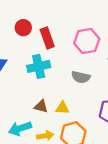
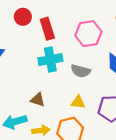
cyan cross: (39, 66) -> (50, 60), moved
yellow triangle: (62, 108) -> (78, 102), moved

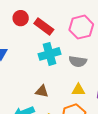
red rectangle: (47, 29) -> (44, 27), turned -30

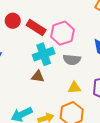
pink hexagon: (81, 27) -> (62, 33), moved
brown triangle: (42, 91) -> (38, 76), moved

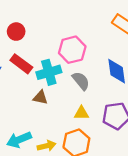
red rectangle: (36, 28) -> (21, 64), moved
gray semicircle: (72, 60) -> (81, 81), turned -138

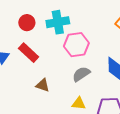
cyan cross: (49, 72) -> (58, 22), moved
gray semicircle: (81, 81) -> (81, 74), turned -90

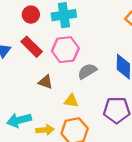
pink hexagon: (76, 45) -> (65, 50), moved
yellow triangle: (79, 104) -> (71, 101), moved

